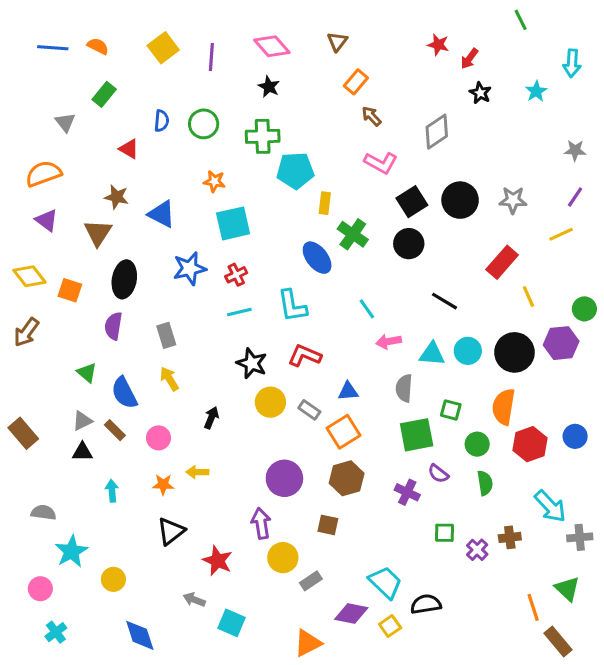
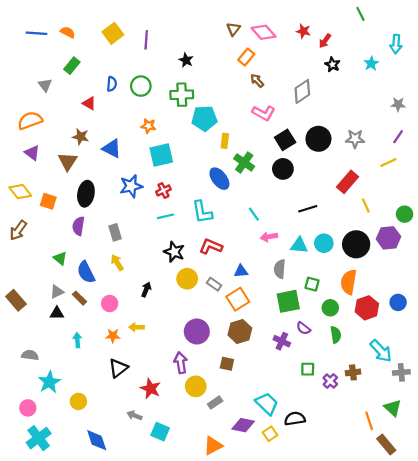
pink diamond: (272, 46) -> (264, 32), moved
black line: (445, 301) -> (308, 209), turned -48
cyan cross: (56, 632) -> (39, 438), size x1.6

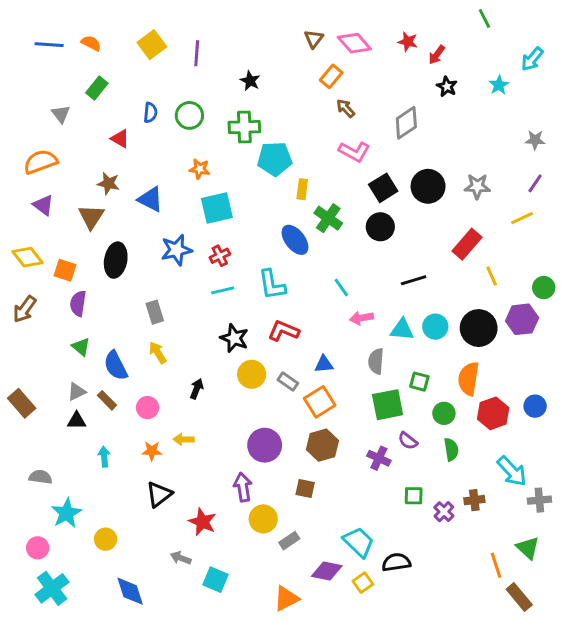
cyan arrow: (396, 44) -> (532, 59), turned 36
purple semicircle: (78, 226) -> (78, 303), moved

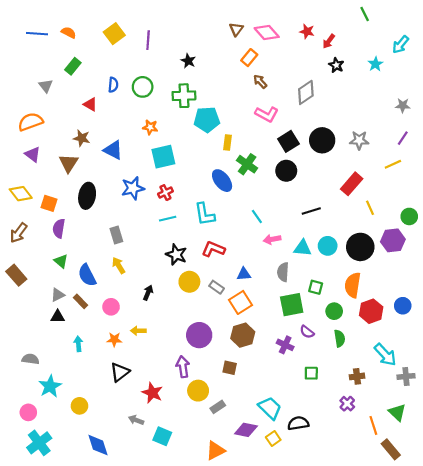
brown rectangle: (22, 403) -> (16, 275), moved
purple cross: (444, 512) -> (347, 404), moved

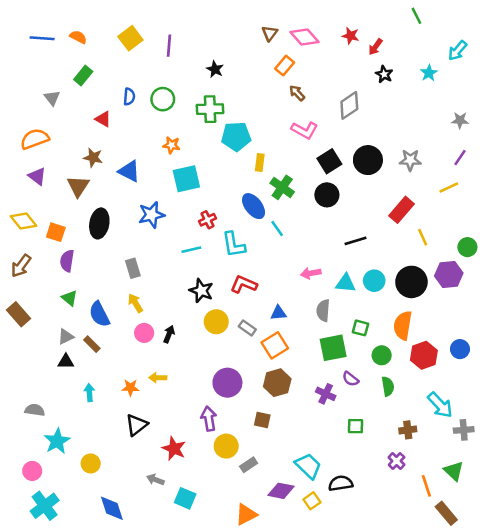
red cross: (165, 193) -> (208, 220), moved
cyan line: (257, 216) -> (277, 228), moved
pink circle: (111, 307) -> (144, 333), moved

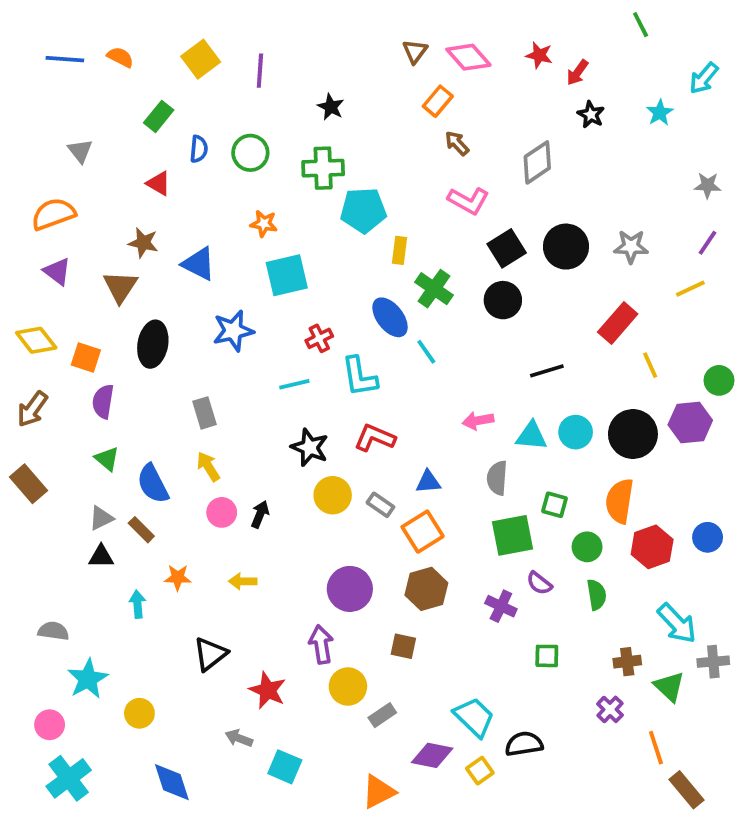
green rectangle: (83, 76) -> (159, 116), moved
orange star: (130, 388) -> (178, 577), moved
green triangle: (454, 471) -> (669, 686), moved

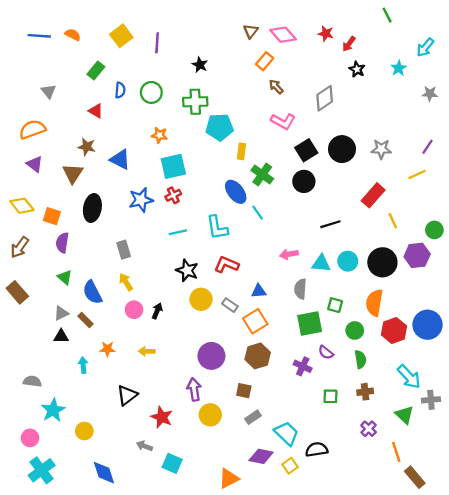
gray star: (708, 185) -> (430, 94), moved
red cross: (319, 338) -> (173, 195), moved
blue circle: (708, 537) -> (427, 325), size x1.6
brown cross: (627, 662) -> (365, 392), moved
gray rectangle: (382, 715) -> (253, 417), moved

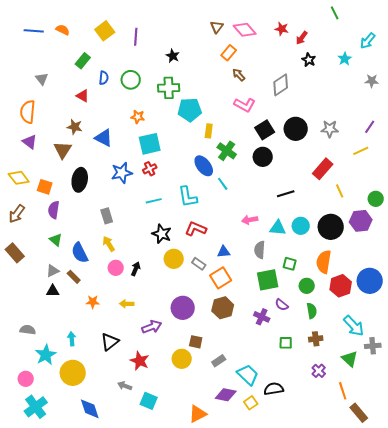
orange semicircle: (32, 129) -> (28, 112), turned -65
cyan arrow: (83, 365) -> (72, 339), moved
purple arrow: (194, 389) -> (152, 327), moved, turned 78
brown square: (244, 391) -> (196, 342), moved
yellow circle: (84, 431) -> (73, 373), size x1.6

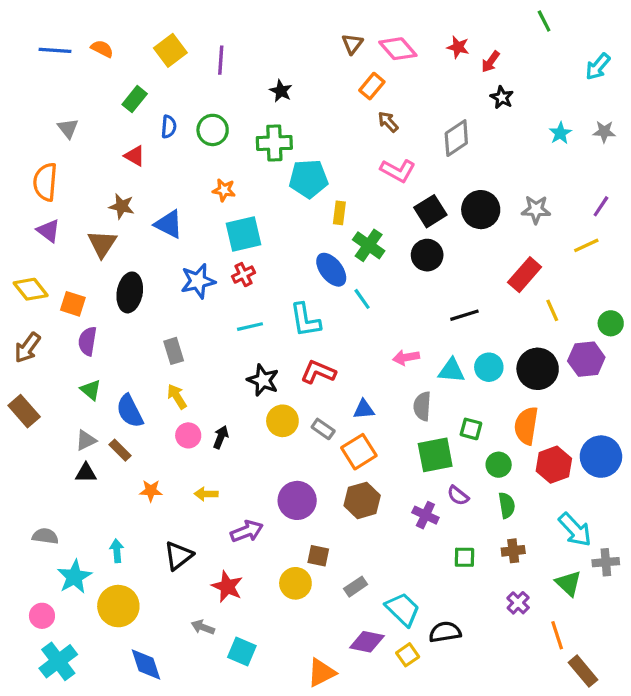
cyan star: (345, 59) -> (560, 133), moved

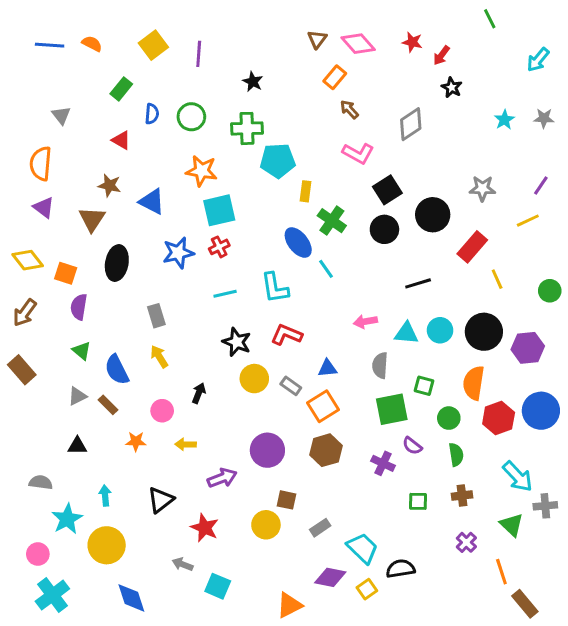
orange star: (224, 190) -> (202, 171), size x1.5
black circle: (481, 210) -> (433, 215), moved
purple hexagon: (586, 359) -> (528, 348), moved
pink circle: (188, 435) -> (162, 411), moved
black triangle: (86, 473) -> (77, 446), moved

